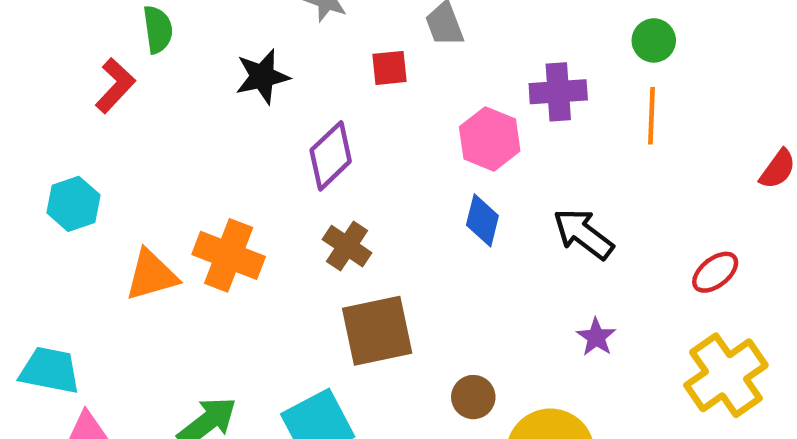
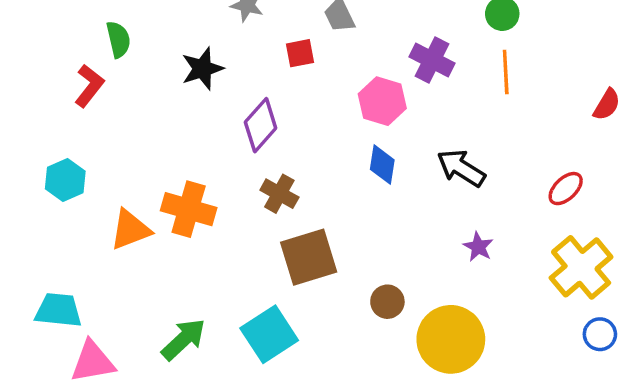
purple cross: (558, 92) -> (432, 60), turned 36

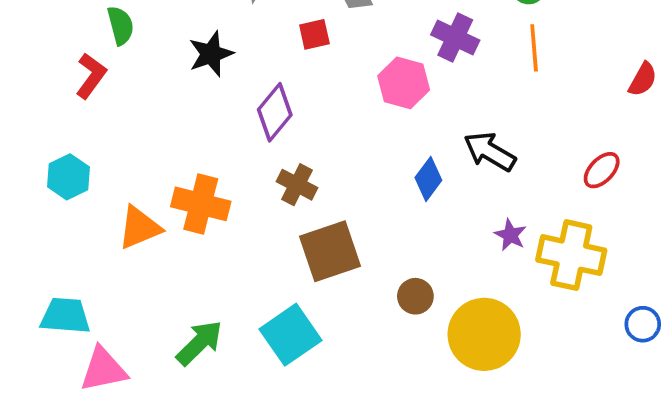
blue diamond: (382, 165) -> (428, 179), moved, turned 30
yellow cross: (581, 267) -> (571, 255), moved, turned -36

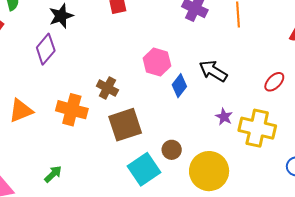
pink hexagon: (404, 83) -> (157, 62), moved
purple diamond: (275, 112) -> (46, 49), moved
orange cross: (201, 204) -> (72, 110), moved
cyan square: (291, 335) -> (144, 169), moved
green arrow: (199, 343) -> (53, 174), size x0.7

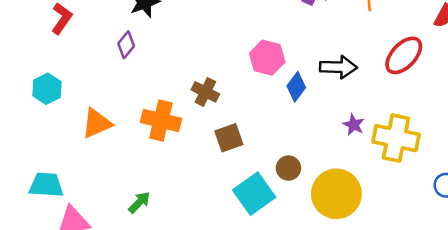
purple diamond: (46, 49) -> (126, 45), size x0.7
black arrow: (213, 71) -> (338, 67), turned 152
red ellipse: (274, 82) -> (404, 55), moved, size x1.5
brown square: (125, 125) -> (229, 138), size x0.7

